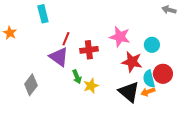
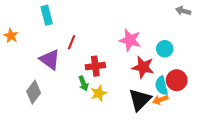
red cross: (89, 50) -> (95, 66), moved
purple triangle: (59, 57) -> (50, 60), moved
black triangle: (129, 92) -> (140, 100), turned 35

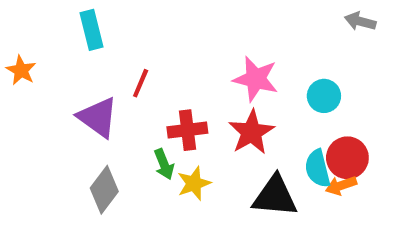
red star: (143, 67) -> (251, 132), moved, turned 30
gray diamond: (34, 92) -> (104, 190), moved
black triangle: (140, 100) -> (275, 196), turned 50
orange arrow: (160, 100) -> (341, 186), moved

